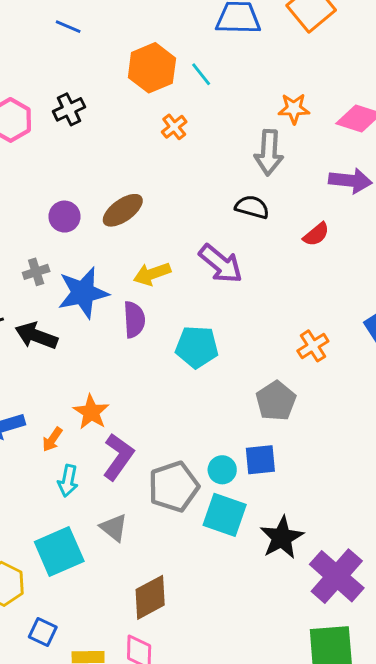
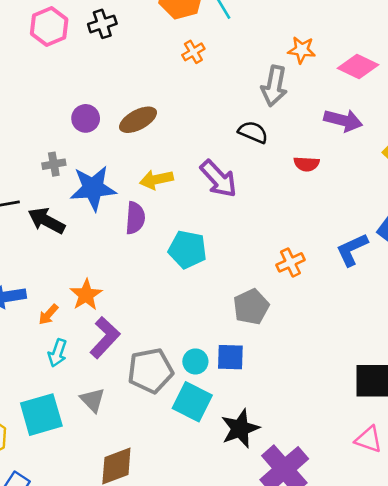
red semicircle: (316, 234) -> (307, 164), turned 35

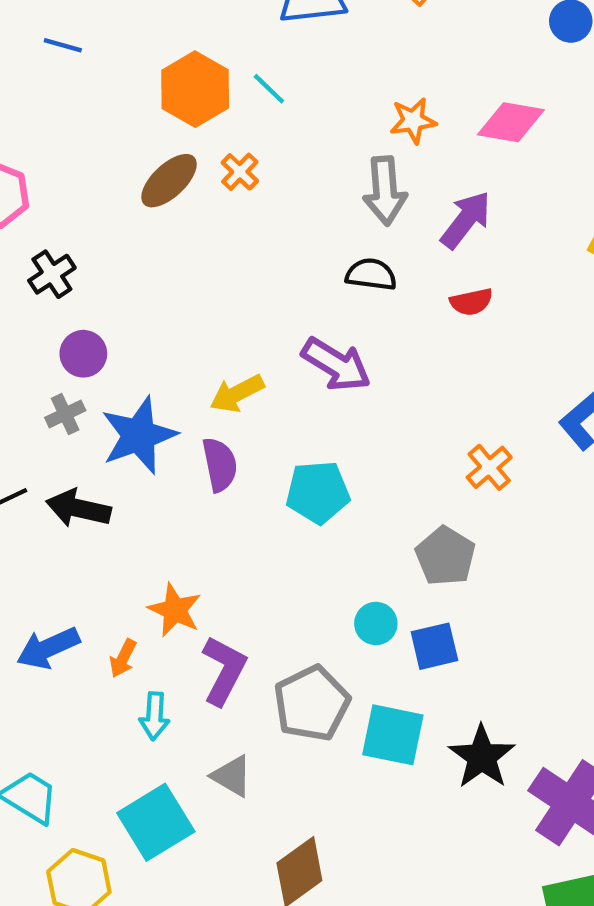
black cross: (102, 24) -> (52, 274), moved
purple circle: (86, 118) -> (83, 354), moved
brown ellipse: (138, 120) -> (169, 181), moved
purple arrow: (343, 120) -> (466, 220), moved, turned -51
cyan circle: (195, 361) -> (376, 624), moved

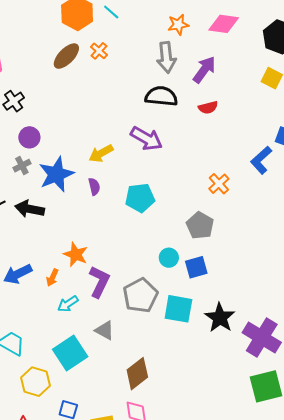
black semicircle: (371, 274) -> (161, 96), size x1.4
purple semicircle: (220, 465) -> (94, 187), size x0.7
cyan arrow: (154, 716) -> (68, 304), turned 55

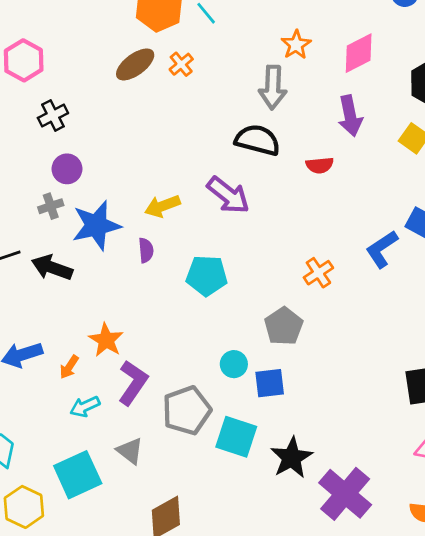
pink diamond: (224, 24) -> (359, 53), turned -44
orange star: (178, 25) -> (296, 45), turned -30
purple arrow: (204, 70) -> (350, 116), moved, turned 124

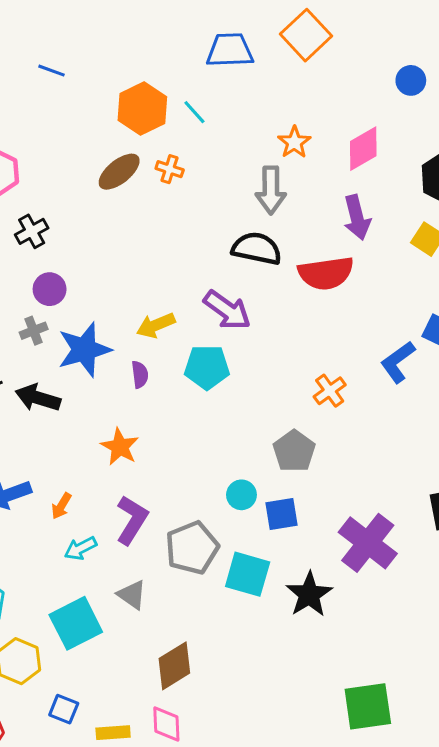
orange cross: (181, 64) -> (170, 169), turned -30
red semicircle: (320, 165) -> (326, 273), size x1.8
cyan pentagon: (207, 276) -> (207, 367), moved
orange star: (106, 340) -> (120, 447), moved
purple cross: (345, 494) -> (368, 543), moved

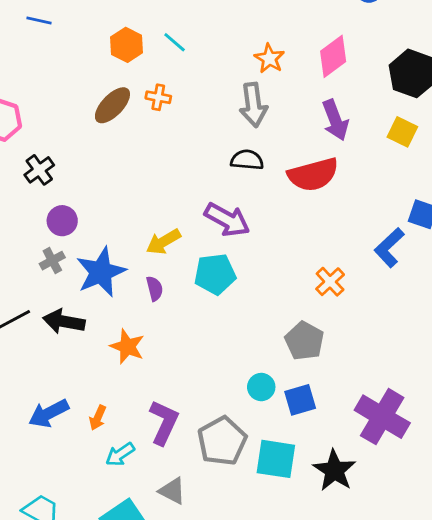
orange hexagon: (142, 109) -> (127, 45), size x0.7
black semicircle: (257, 248) -> (247, 160), size x0.7
orange star: (120, 447) -> (127, 347), moved

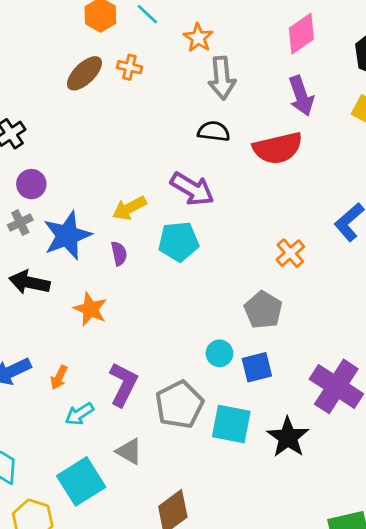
orange star: (269, 58) -> (198, 38), moved

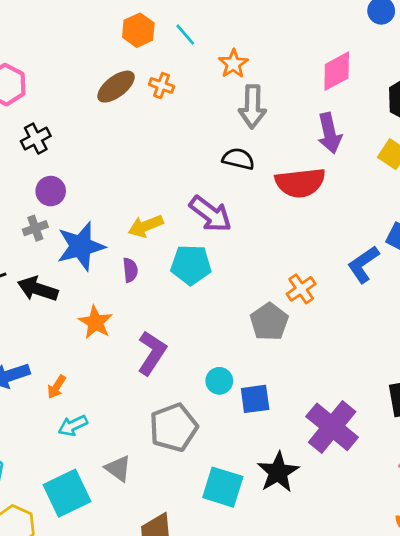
gray pentagon: (263, 310) -> (269, 322), moved
purple L-shape: (123, 384) -> (152, 353), moved
cyan square: (231, 424) -> (223, 487), moved

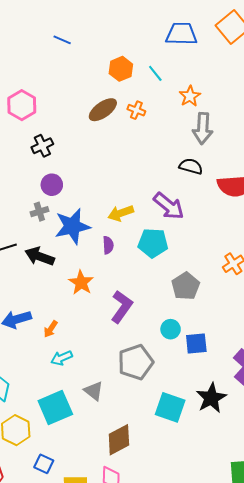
gray pentagon: (269, 322) -> (186, 286), moved

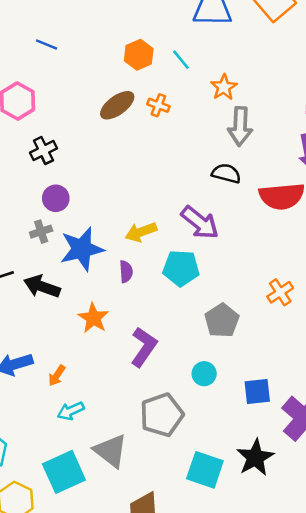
blue line: (62, 40) -> (47, 45), moved
blue square: (196, 343) -> (257, 391), moved
gray triangle: (94, 391) -> (111, 451), size x1.4

